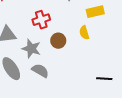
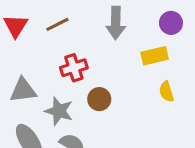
yellow semicircle: (84, 33) -> (166, 92), moved

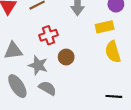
yellow semicircle: (166, 92) -> (113, 52), size x1.5

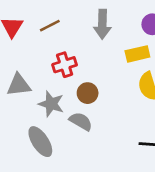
gray ellipse: (17, 86) -> (40, 142), moved
gray semicircle: (47, 88) -> (81, 121), moved

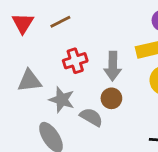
gray arrow: (102, 24) -> (113, 66), moved
brown circle: (88, 93) -> (111, 98), moved

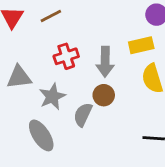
gray star: (62, 100) -> (52, 97), turned 30
gray semicircle: (91, 117) -> (83, 115), turned -95

